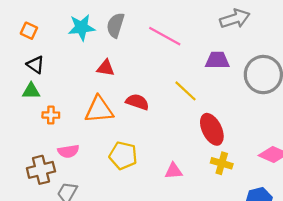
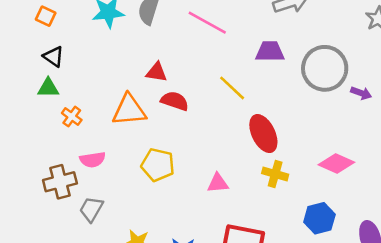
red triangle: (106, 68) -> (156, 72), moved
orange cross: (51, 115) -> (72, 117), turned 35

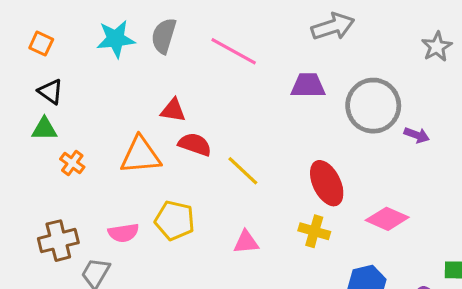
yellow line: (232, 88) -> (243, 171), moved
red ellipse: (263, 134) -> (327, 183), moved
pink semicircle: (93, 160) -> (123, 233), moved

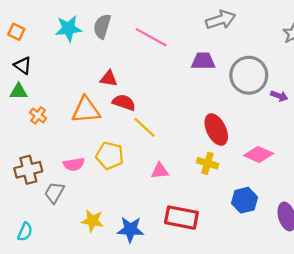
yellow line: (243, 171) -> (145, 127), moved

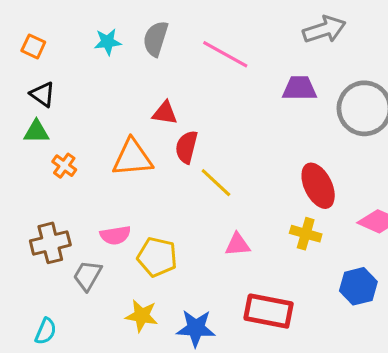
cyan star: (68, 29) -> (108, 42), size x0.7
red semicircle: (124, 102) -> (187, 147), turned -95
yellow pentagon: (110, 156) -> (157, 257), moved

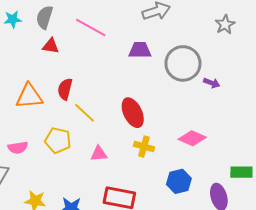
red triangle: (165, 113) -> (51, 46), moved
red ellipse: (318, 186) -> (133, 113), moved
yellow pentagon: (157, 257) -> (58, 140), moved

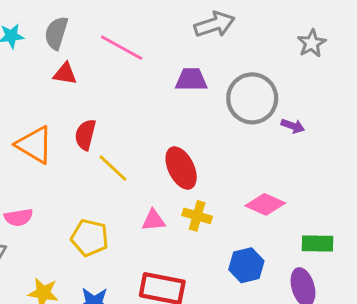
orange triangle: (29, 96) -> (35, 145), turned 36
yellow pentagon: (58, 140) -> (90, 238), moved
pink triangle: (99, 154) -> (154, 220), moved
green rectangle: (241, 172) -> (317, 243), moved

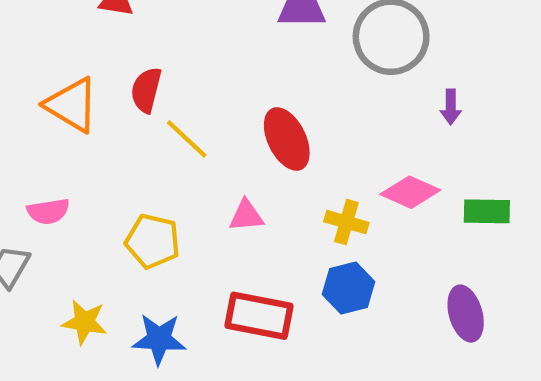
purple arrow: (293, 126) -> (451, 107), moved, turned 70
yellow cross: (197, 216) -> (346, 222), moved
green rectangle: (317, 243) -> (487, 211), moved
blue hexagon: (246, 265) -> (348, 288), moved

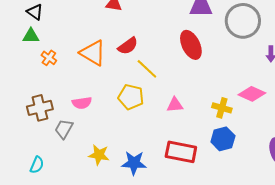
red semicircle: (146, 90) -> (128, 46), turned -140
red ellipse: (287, 139) -> (191, 45), moved
yellow pentagon: (153, 241) -> (131, 97), moved

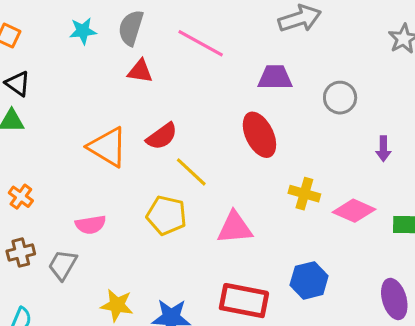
gray circle: (243, 21) -> (340, 98), size x0.6
orange cross: (49, 58) -> (21, 197), moved
pink triangle: (175, 105) -> (235, 228), size x1.4
brown cross: (40, 108) -> (21, 253), moved, size x0.7
yellow cross: (222, 108) -> (304, 194), moved

